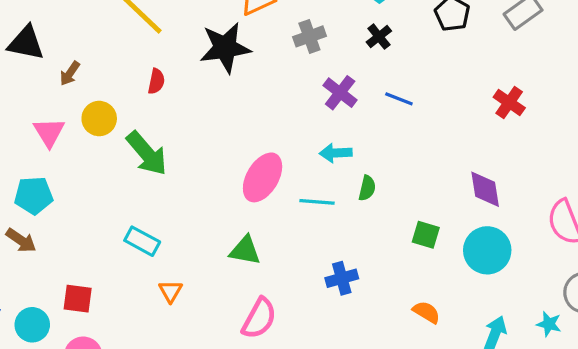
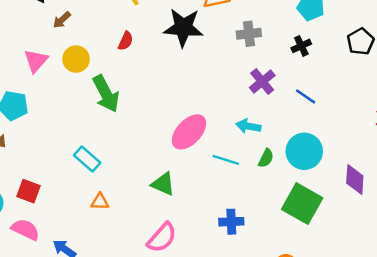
green square: (426, 235) -> (302, 204), size x1.8
cyan circle: (487, 250) -> (304, 151), moved
orange triangle: (171, 291) -> (100, 202), turned 48

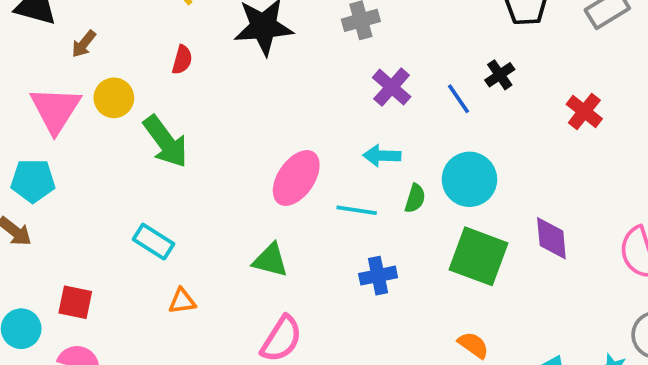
black cross: (301, 46) -> (500, 75), moved
pink triangle: (36, 61) -> (55, 110), size x1.4
blue line: (306, 96) -> (458, 99), turned 30
purple diamond: (355, 180) -> (551, 238), moved
blue cross: (231, 222) -> (378, 276), moved

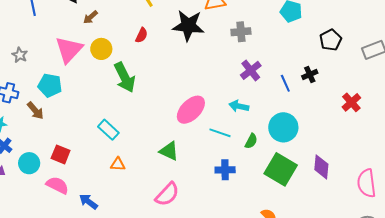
green semicircle: (415, 198) -> (251, 141), moved

